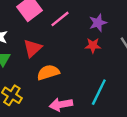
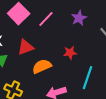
red star: (93, 45) -> (70, 53), moved
red triangle: (33, 48) -> (26, 47), turned 30

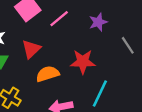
red triangle: (26, 47) -> (31, 49), turned -30
red star: (70, 53) -> (83, 62), size x1.5

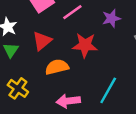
red star: (83, 62) -> (85, 45), moved

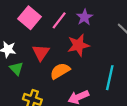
purple star: (111, 18) -> (84, 17), moved

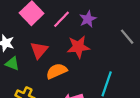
green triangle: (16, 69) -> (12, 64), turned -32

